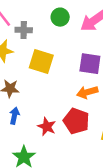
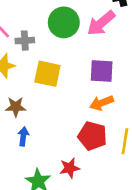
green circle: (60, 17) -> (64, 22), size x1.5
red star: (47, 127) -> (70, 168), moved, turned -30

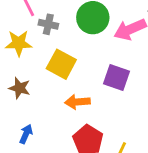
orange arrow: (102, 103) -> (77, 102), moved
blue arrow: (23, 136) -> (26, 134), moved

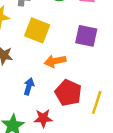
blue arrow: (26, 134) -> (29, 86), moved

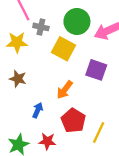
yellow square: (37, 30) -> (63, 49), moved
orange arrow: (55, 61) -> (65, 90), turned -48

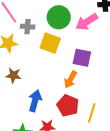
orange arrow: (65, 90) -> (70, 80), moved
blue arrow: (38, 110) -> (35, 101), size x1.5

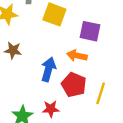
orange arrow: (70, 80) -> (77, 56), turned 72
blue arrow: (35, 101) -> (48, 69), moved

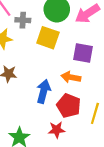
red star: (51, 109) -> (57, 130), moved

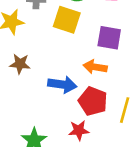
blue arrow: (43, 91) -> (62, 84), turned 85

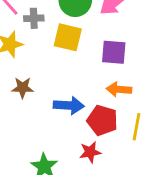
orange arrow: (95, 67) -> (119, 89), moved

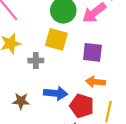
gray cross: (34, 18) -> (36, 61), moved
brown star: (23, 88) -> (21, 101), moved

